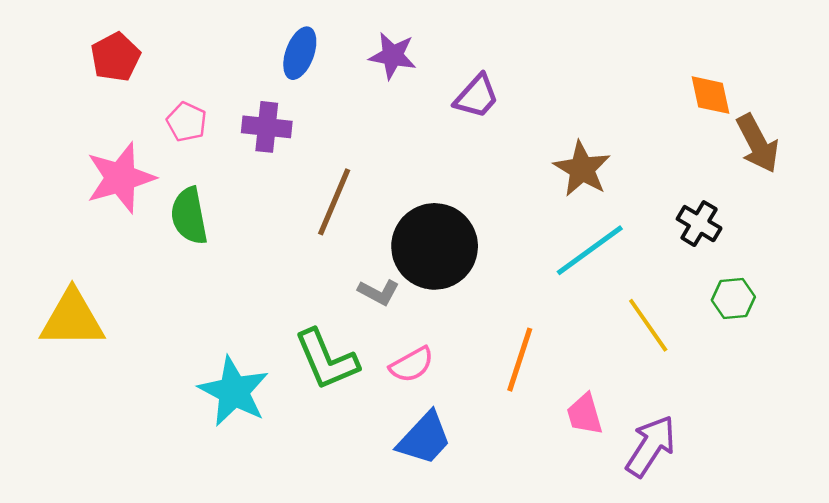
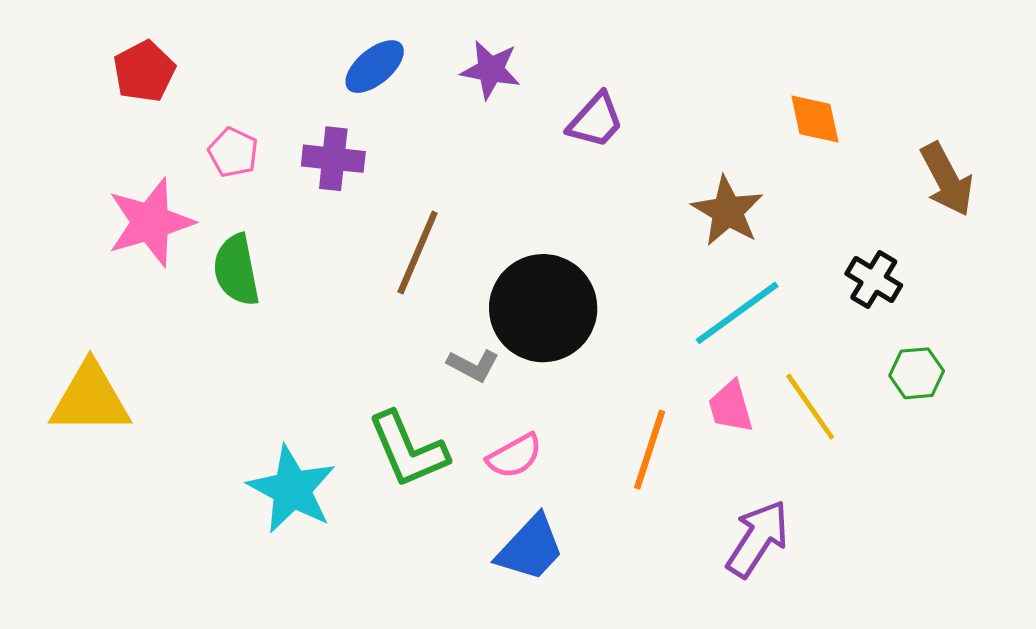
blue ellipse: (300, 53) -> (375, 67), turned 30
orange diamond: (710, 95) -> (815, 119), moved
pink trapezoid: (585, 414) -> (731, 407), moved
purple arrow: (651, 446) -> (758, 539), moved

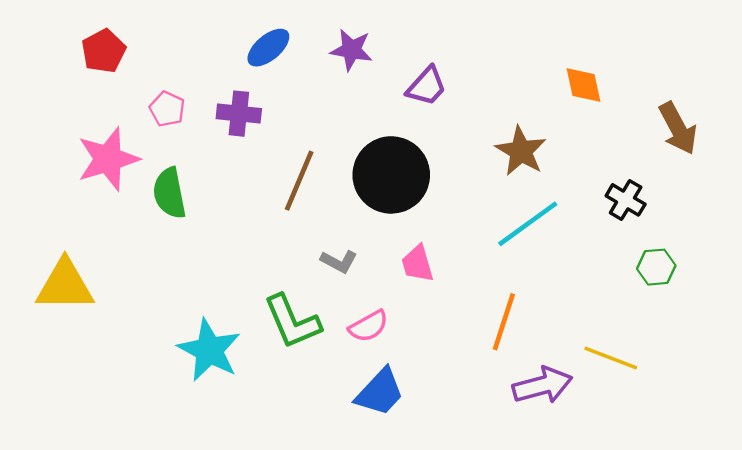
black circle: (543, 308) -> (391, 175), moved
pink trapezoid: (731, 407) -> (417, 264), moved
yellow line: (810, 407) -> (611, 358), moved, turned -34
orange line: (650, 450) -> (504, 322), moved
purple arrow: (758, 539) -> (543, 385), turned 42

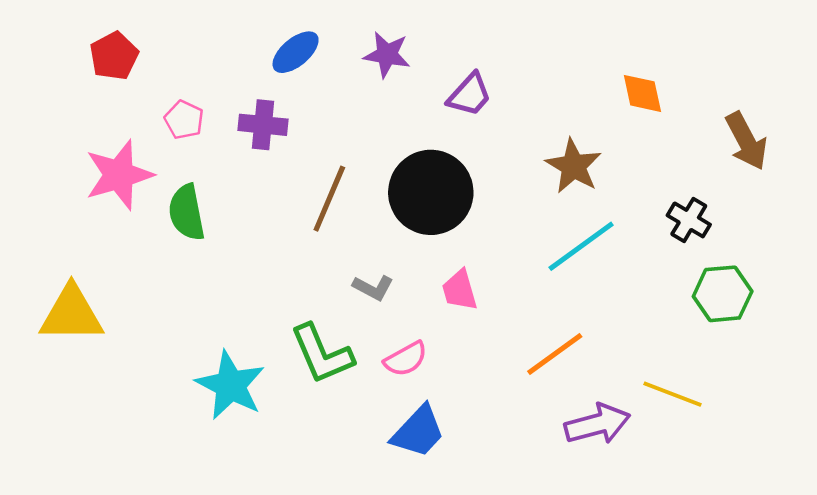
green hexagon: (656, 267) -> (723, 294), size x1.4
orange line: (504, 322) -> (555, 354), turned 36

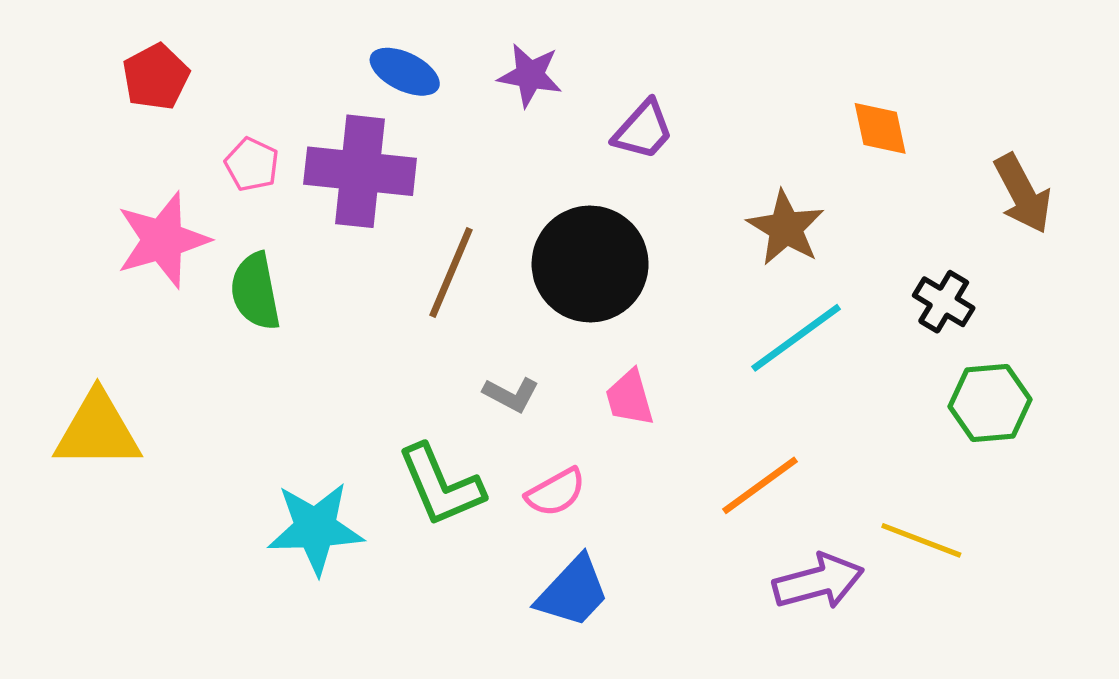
blue ellipse: (296, 52) -> (405, 72), turned 66
purple cross: (263, 125) -> (360, 171), size x1.6
cyan star: (230, 385) -> (315, 528), turned -30

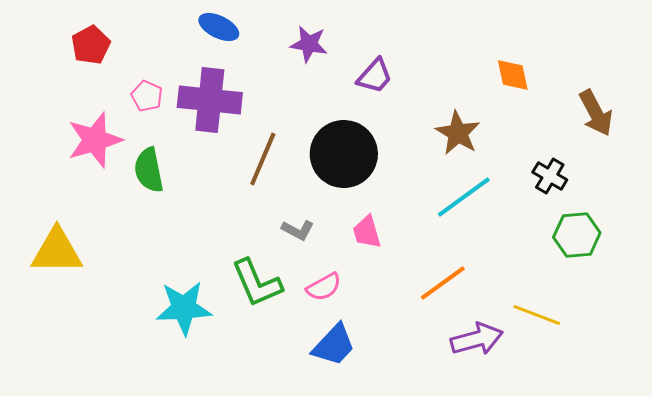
blue ellipse: (405, 72) -> (219, 27), moved

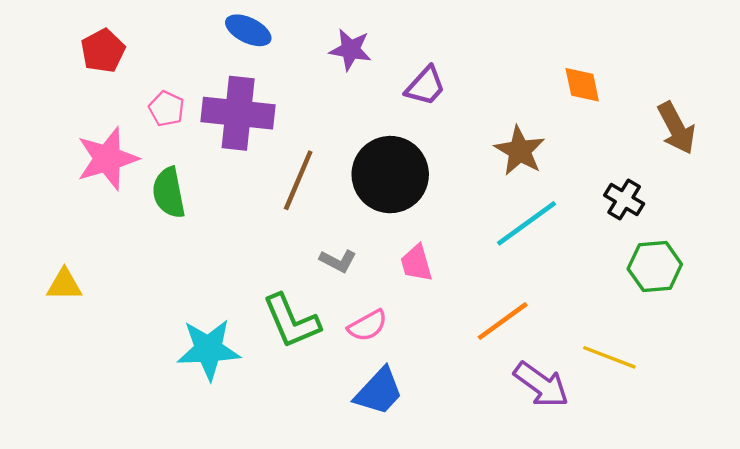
yellow triangle: (57, 251) -> (64, 285), size x0.6
purple arrow: (477, 339) -> (541, 385), turned 51

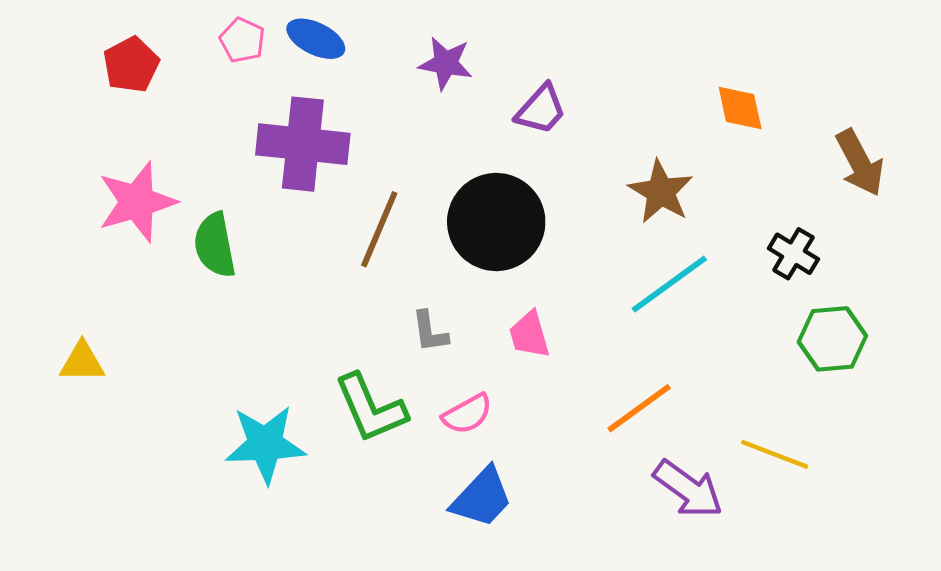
pink pentagon: (167, 109) -> (242, 40), moved
gray L-shape: (338, 261) -> (430, 332), turned 54

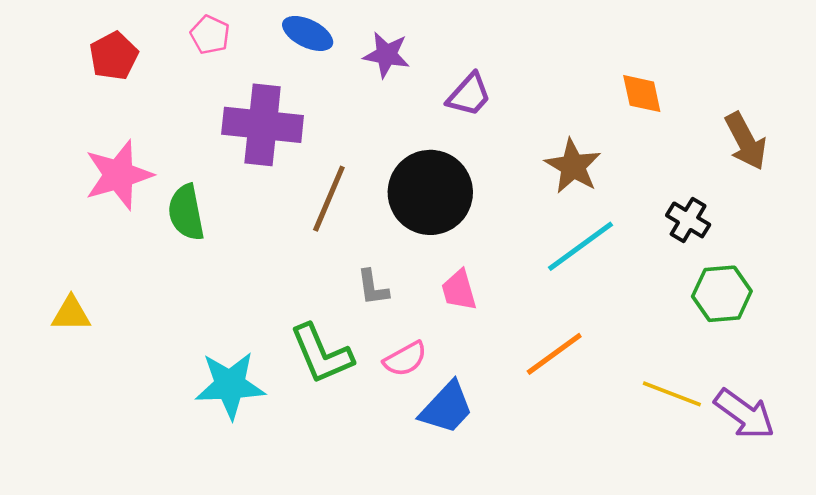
blue ellipse: (316, 39) -> (308, 33), moved
purple arrow: (688, 489) -> (744, 414), moved
blue trapezoid: (482, 498) -> (447, 408), moved

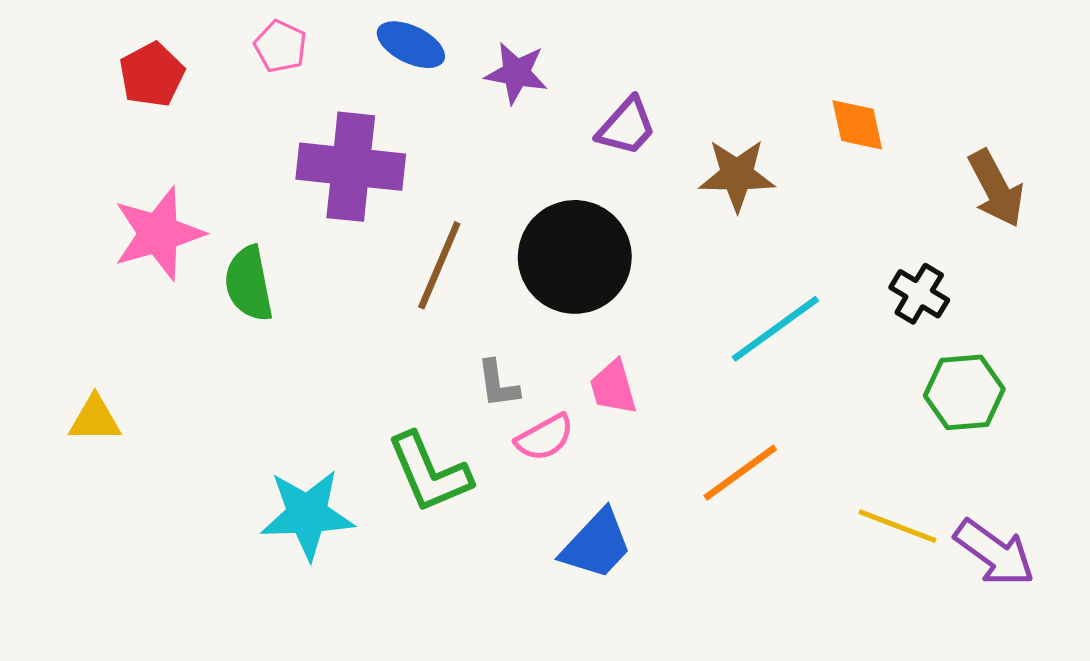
brown star: (573, 166) -> (737, 175), moved, turned -30
pink semicircle: (405, 359) -> (545, 437), moved

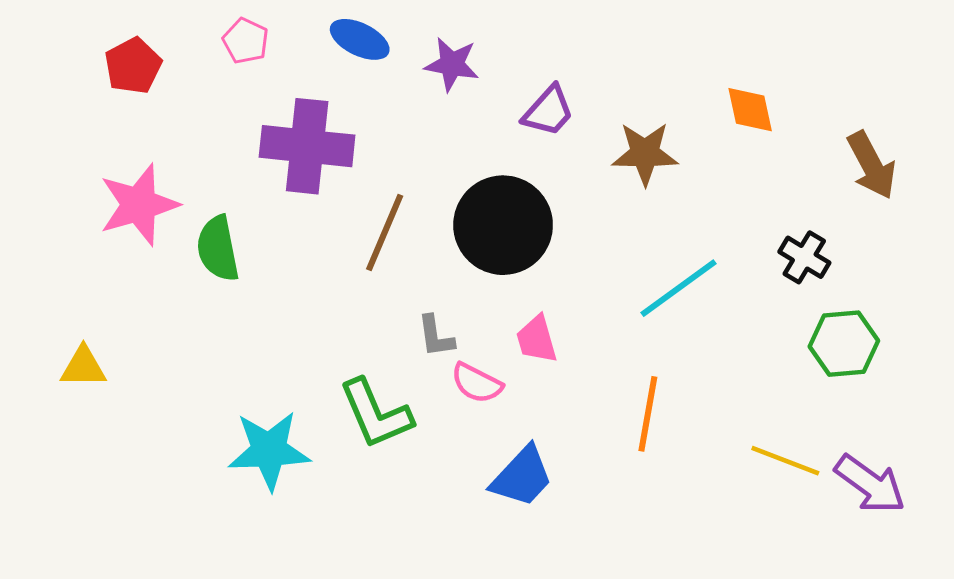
pink semicircle: (545, 437) -> (477, 383), turned 56
orange line: (740, 473) -> (648, 414), turned -44

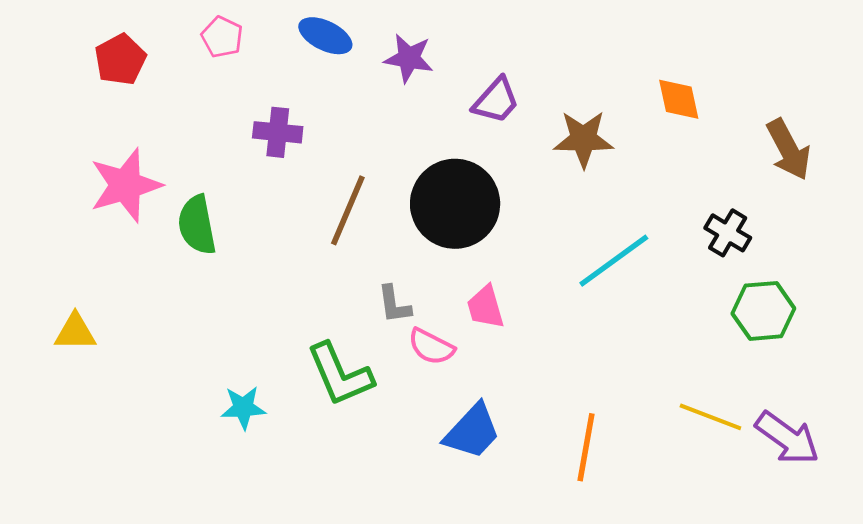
purple cross: (307, 146) -> (278, 132), size x0.6
orange line: (648, 414) -> (586, 447), moved
cyan star: (269, 450) -> (243, 408), size x0.6

